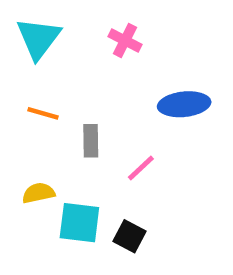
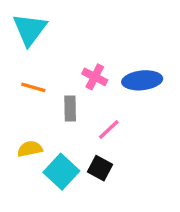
pink cross: (125, 41) -> (95, 77), moved
cyan square: (79, 223) -> (61, 172), turned 36
black square: (129, 236) -> (100, 168), moved

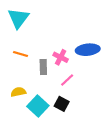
pink cross: (95, 77) -> (61, 57), moved

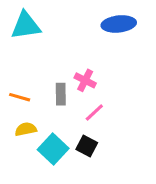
cyan triangle: (18, 18) -> (26, 26), turned 45
blue ellipse: (88, 50) -> (119, 24), moved
orange line: (21, 54) -> (20, 97), moved

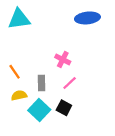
gray rectangle: (61, 94) -> (41, 83), moved
orange line: (20, 97) -> (15, 72), turned 40

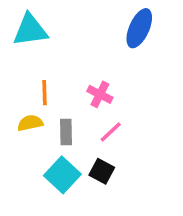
blue ellipse: (87, 18) -> (139, 28), turned -60
orange line: (15, 72) -> (44, 93), moved, turned 32
yellow semicircle: (19, 95) -> (30, 123), moved

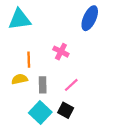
pink cross: (100, 94) -> (61, 52), moved

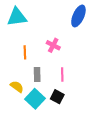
yellow semicircle: (20, 79) -> (17, 87), moved, turned 48
pink line: (71, 85) -> (62, 75), turned -48

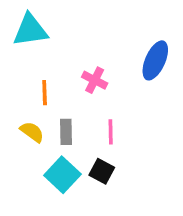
blue ellipse: (78, 16) -> (155, 60), moved
yellow semicircle: (17, 87) -> (32, 132), moved

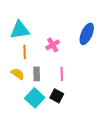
cyan triangle: (30, 30) -> (20, 30), moved
pink cross: (95, 80) -> (53, 45), turned 32

